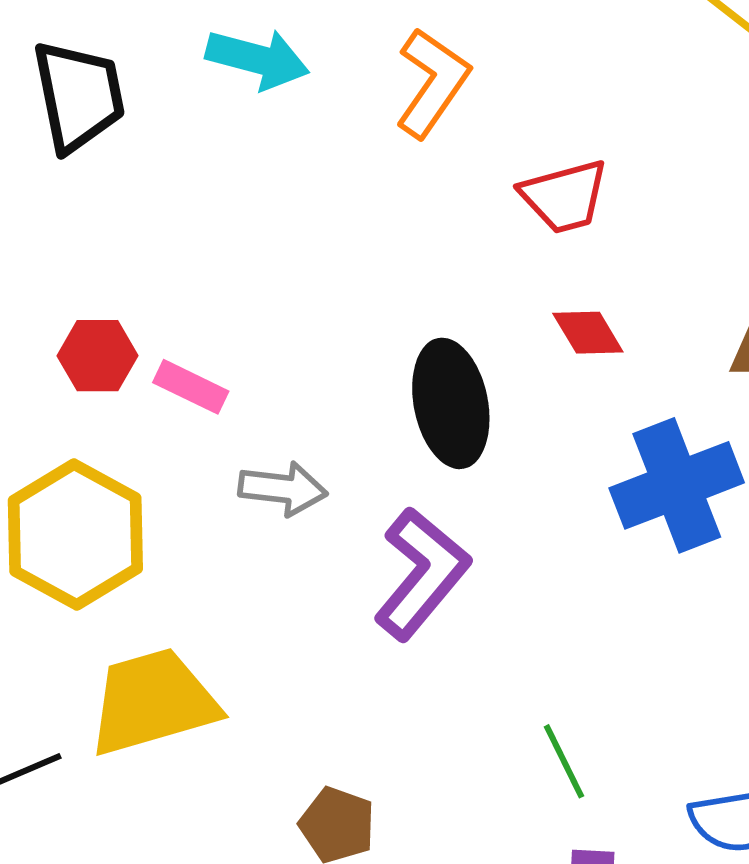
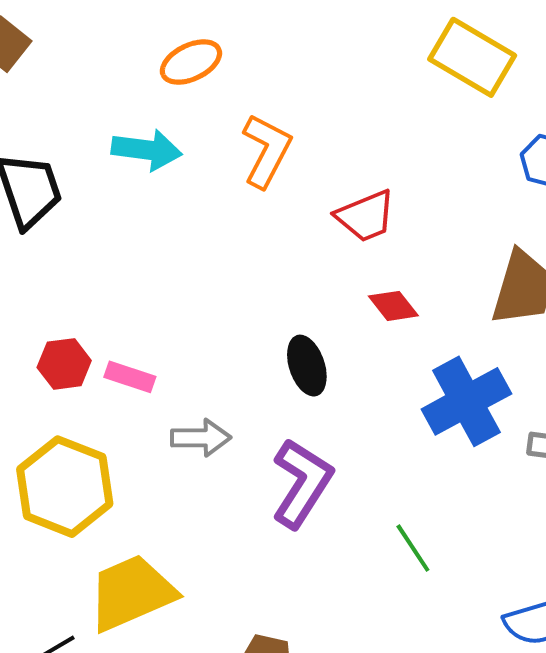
black ellipse: (451, 403) -> (307, 366), size x0.7
green line: (564, 761) -> (413, 548), moved

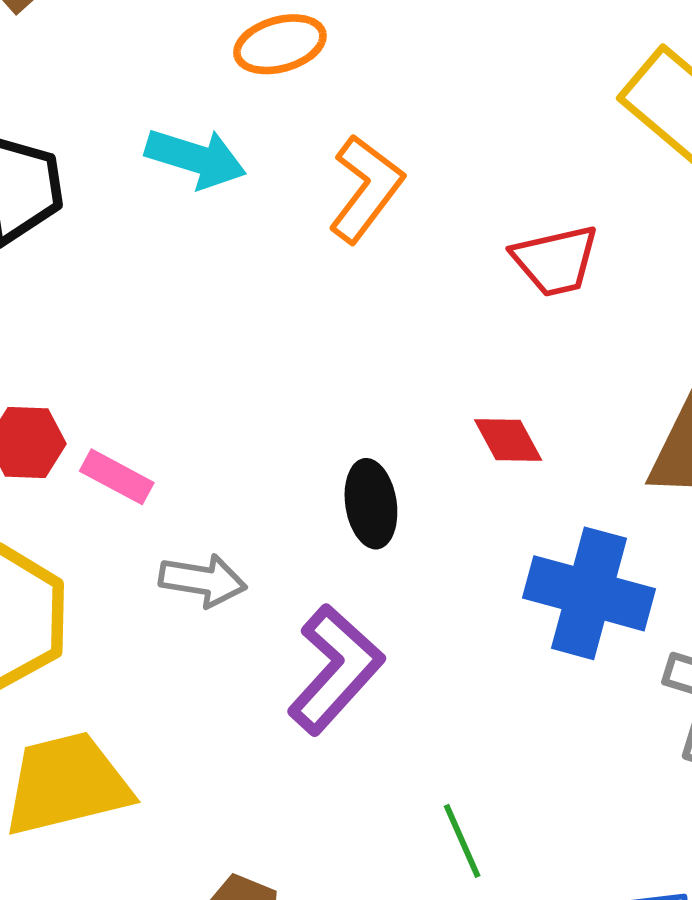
red trapezoid: (366, 216) -> (555, 261), moved
blue cross: (466, 401) -> (589, 593), turned 34
green line: (413, 548) -> (462, 841), moved

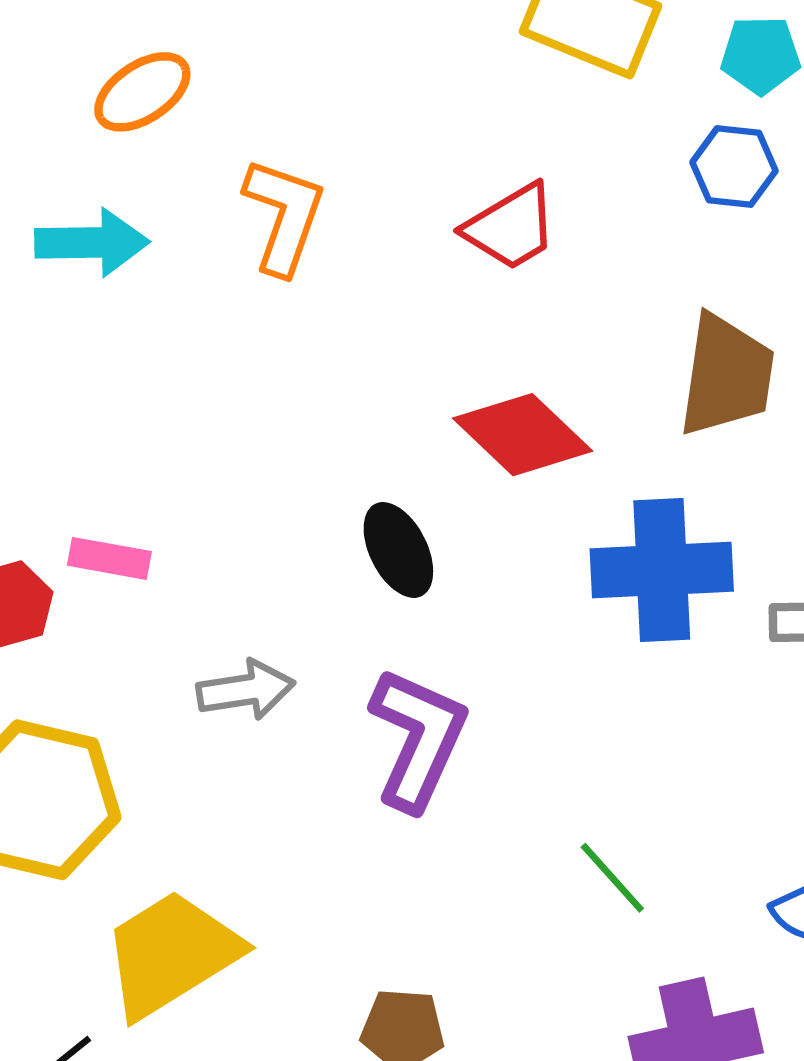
red diamond: (508, 440) -> (523, 435), size x1.6
pink rectangle: (117, 477) -> (109, 558), moved

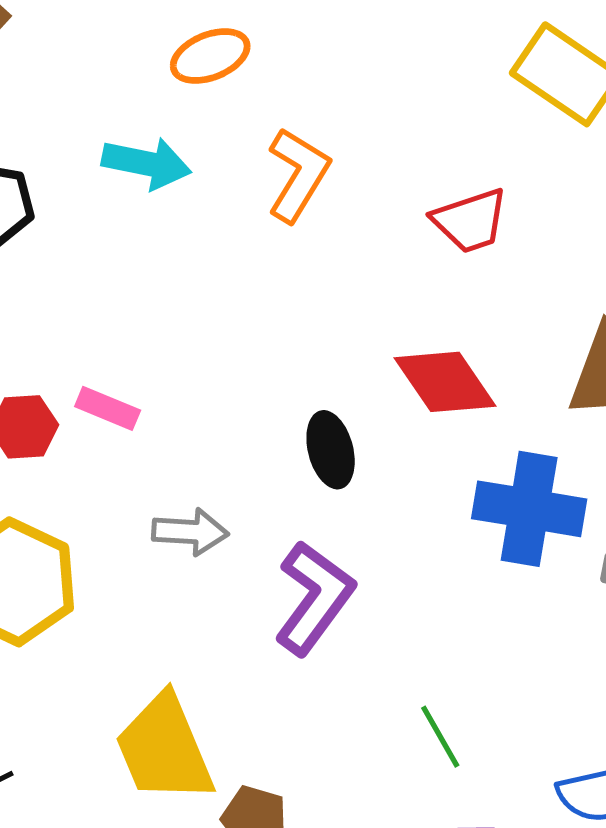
yellow trapezoid: (171, 954) -> (164, 749), moved, turned -93

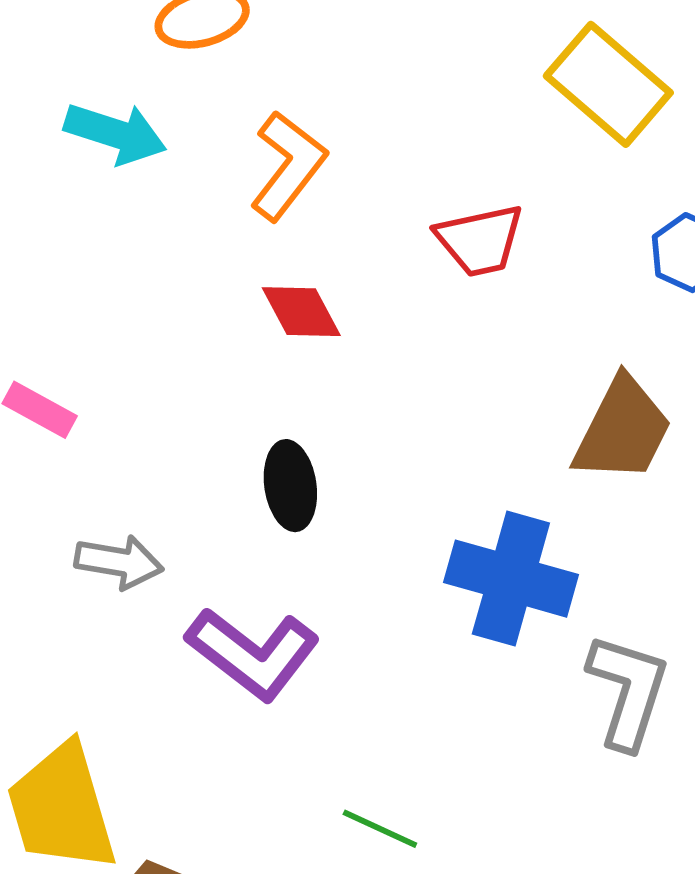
red diamond: (445, 382) -> (301, 312), moved, size x0.7
purple L-shape: (314, 598) -> (253, 653), turned 85
green line: (440, 737) -> (380, 829), turned -42

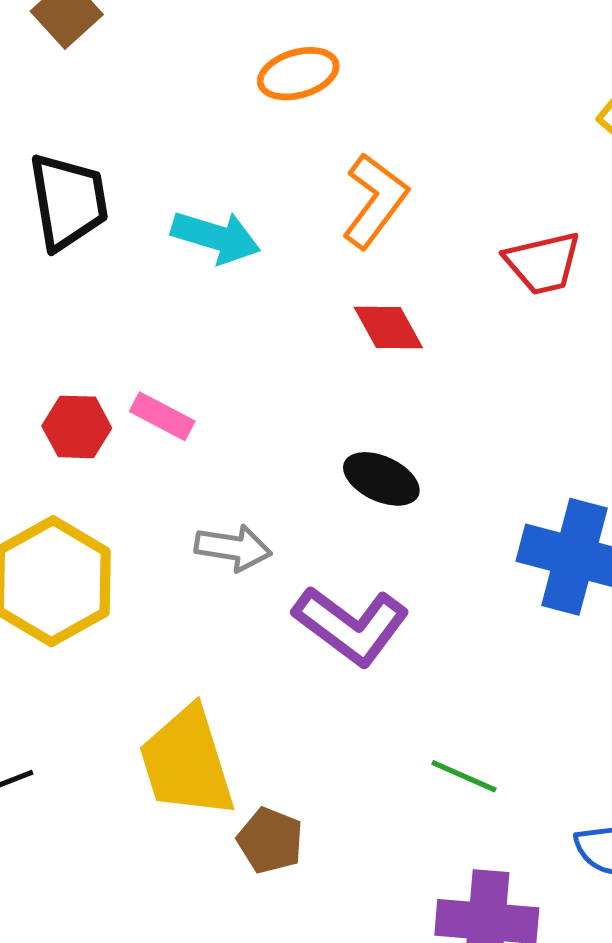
cyan arrow: (115, 133) -> (216, 237), moved
black ellipse: (290, 486) -> (381, 479), turned -56

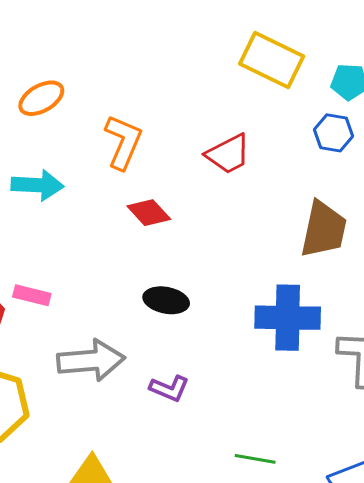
orange ellipse: (298, 74) -> (41, 98), moved
gray arrow: (233, 548) -> (91, 360), size x1.5
purple L-shape: (351, 625) -> (169, 388), size x0.6

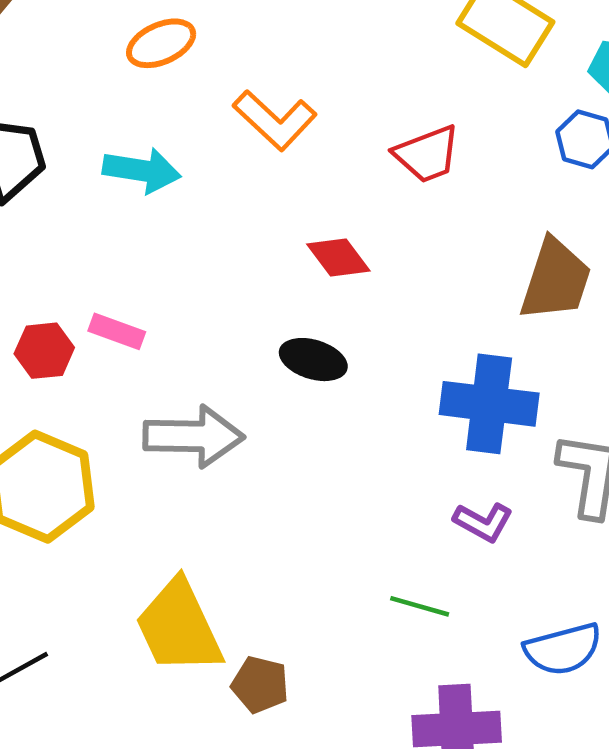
orange L-shape: (123, 142) -> (275, 120), turned 104
red diamond: (149, 213) -> (338, 258), moved
purple L-shape: (169, 388) -> (483, 522), moved

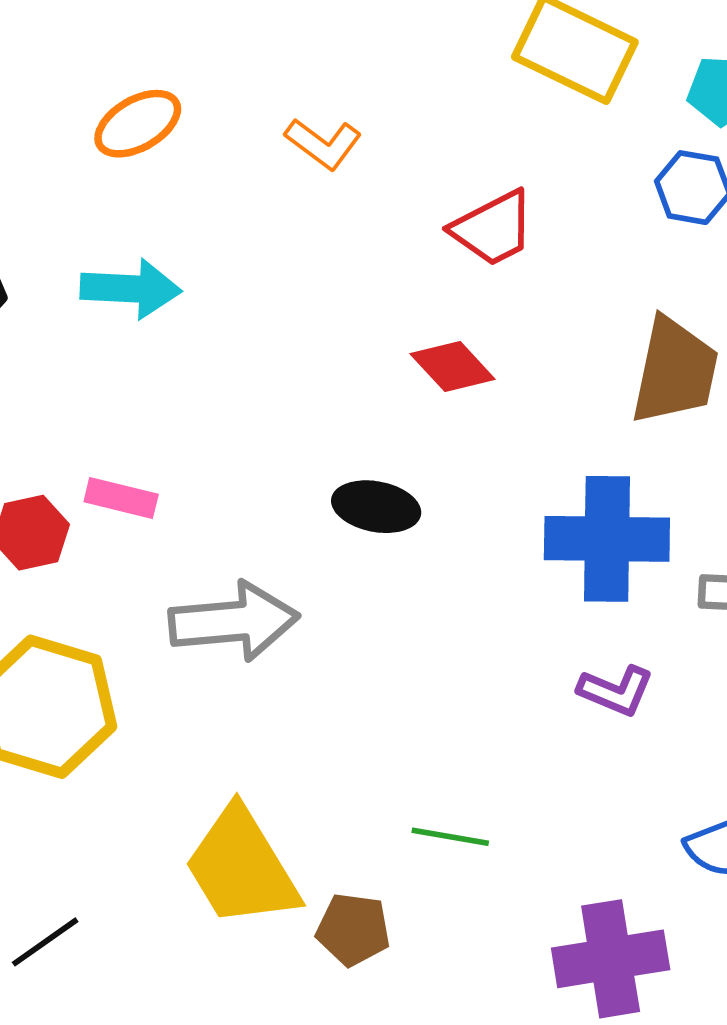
orange L-shape: (275, 120) -> (323, 144), moved, size x0.7
red diamond: (338, 258) -> (453, 366), moved
green line: (420, 606) -> (450, 837), moved

